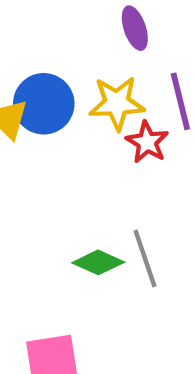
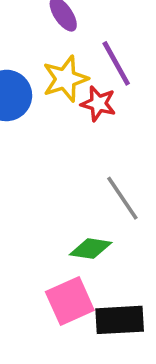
green diamond: (98, 262) -> (91, 249), moved

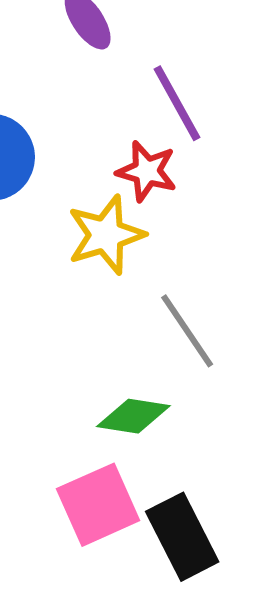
yellow star: (65, 79) -> (106, 235), moved
black rectangle: (120, 320) -> (182, 537), turned 66

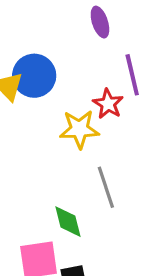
green diamond: (133, 416) -> (68, 222), turned 51

